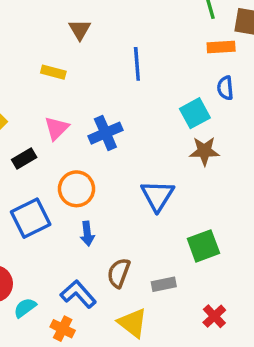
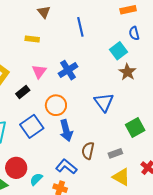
brown star: (204, 151) -> (127, 72), turned -30
blue arrow: (87, 234) -> (66, 130), size x1.5
yellow triangle: (133, 323) -> (121, 177), moved

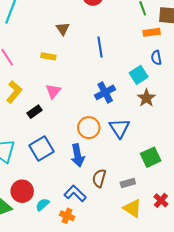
blue cross: (68, 70) -> (105, 92), moved
orange circle: (56, 105) -> (89, 128), moved

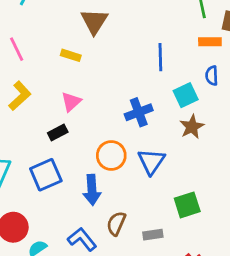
brown triangle: (63, 29) -> (94, 21), size x1.5
blue line: (100, 47) -> (160, 57), moved
black rectangle: (35, 112) -> (58, 133), moved

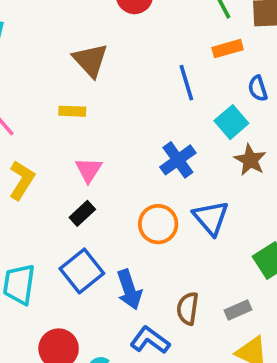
orange rectangle: (210, 42) -> (228, 49), moved
blue arrow: (92, 190) -> (129, 290), moved

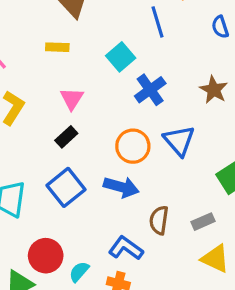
cyan square: (231, 122) -> (121, 57), moved
blue arrow: (129, 290) -> (121, 187), moved, turned -56

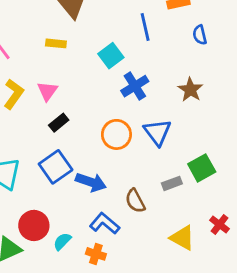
pink triangle: (72, 99) -> (47, 91), moved
blue arrow: (121, 187) -> (91, 182), moved
brown semicircle: (159, 220) -> (135, 201), turned -40
gray rectangle: (203, 222) -> (172, 183), moved

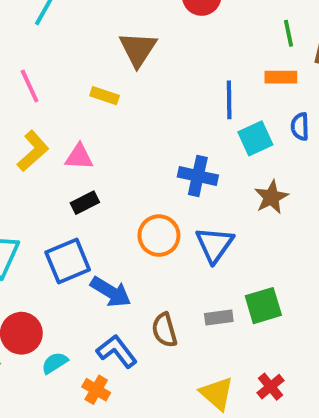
cyan square: (111, 56) -> (255, 138), moved
blue cross: (135, 86) -> (198, 176), turned 32
pink triangle: (47, 91) -> (79, 157), turned 45

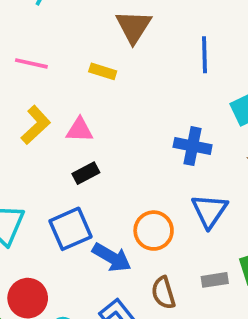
pink line: (30, 86) -> (31, 63), turned -52
blue line: (229, 100) -> (204, 55), moved
orange circle: (159, 236) -> (154, 231), moved

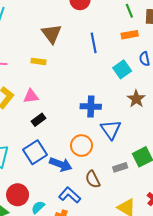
blue cross: (193, 146) -> (91, 107), moved

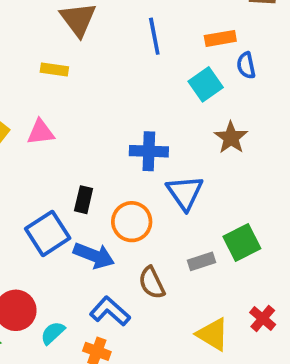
orange rectangle: (130, 35) -> (220, 38), moved
black rectangle: (38, 120) -> (84, 200), moved, turned -40

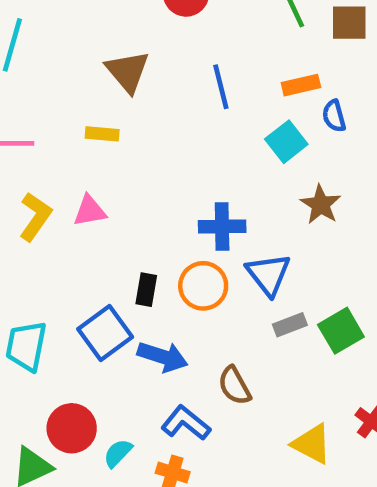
orange circle: (132, 222) -> (203, 286), moved
gray rectangle: (201, 261) -> (290, 325), moved

